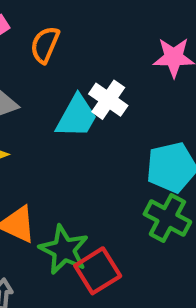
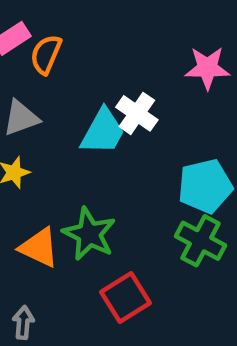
orange semicircle: (45, 45) -> (46, 54), moved
green star: (64, 250) -> (89, 234), moved

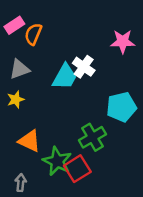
green star: (89, 234) -> (57, 161), moved
green cross: (201, 241) -> (92, 137), moved, turned 32

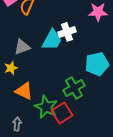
white cross: (84, 67) -> (67, 32), turned 36
gray triangle: (19, 69) -> (22, 47), moved
yellow star: (16, 99) -> (11, 68), moved

